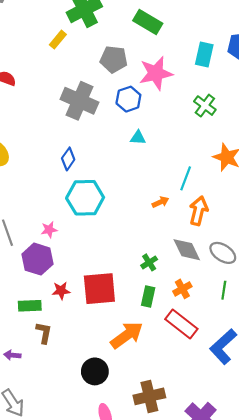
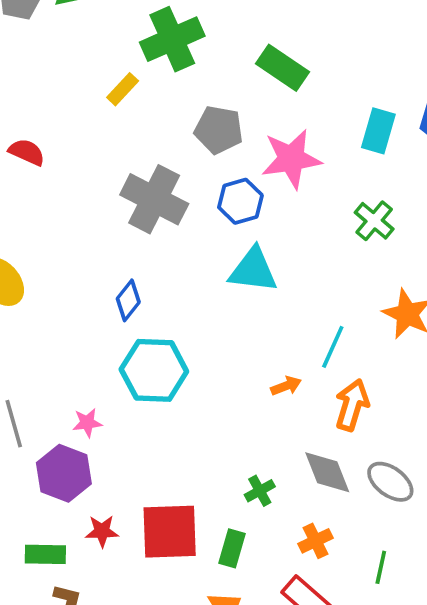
cyan triangle: (138, 138) -> (253, 270), size x1.8
green line: (224, 290) -> (381, 567), moved
green rectangle: (148, 296) -> (232, 548), moved

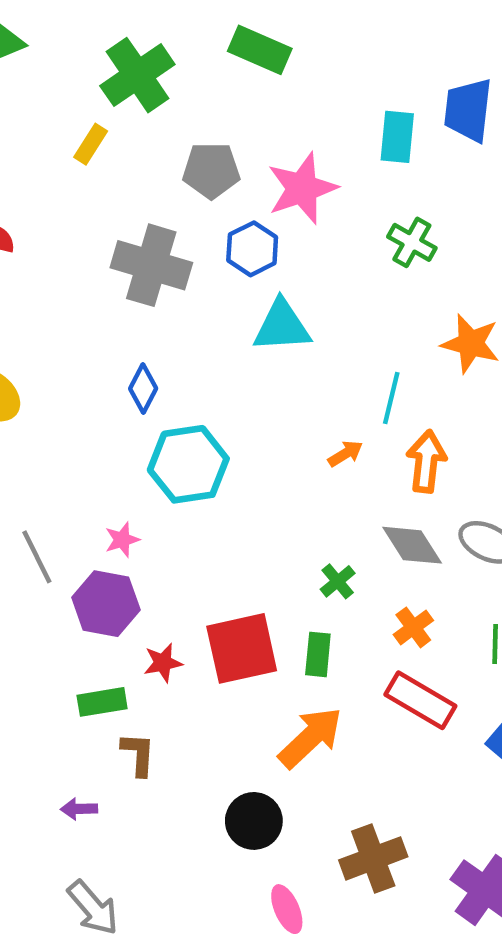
green rectangle: (282, 68) -> (260, 50), moved

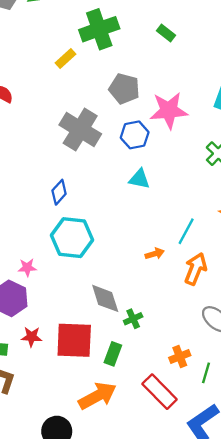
green rectangle: (260, 50) -> (166, 33), size x0.6
cyan triangle: (282, 326) -> (139, 179), size x0.7
gray diamond: (412, 545) -> (105, 298), moved
orange cross: (413, 627) -> (180, 357), moved

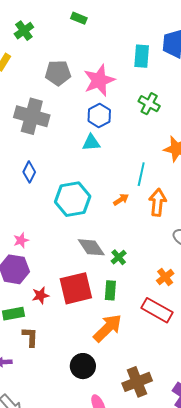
green cross: (99, 29) -> (24, 31), size x0.6
blue hexagon: (135, 135) -> (99, 116), moved
cyan hexagon: (72, 238) -> (73, 199), moved

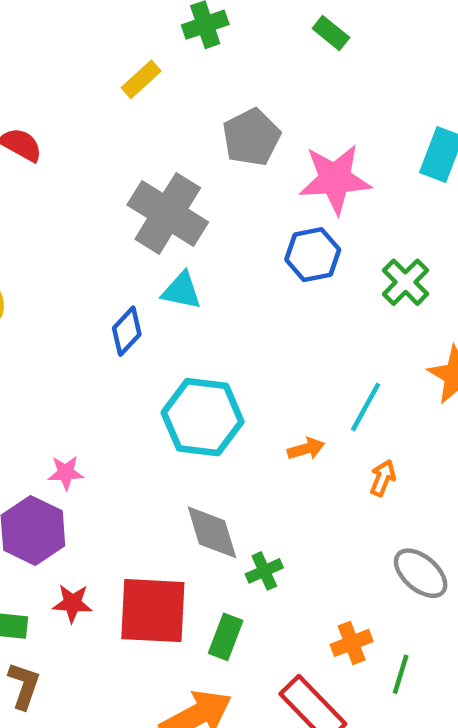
gray pentagon: (58, 73) -> (251, 137), turned 30
green cross: (149, 104) -> (406, 282), moved
cyan triangle: (91, 143) -> (181, 291), moved
orange arrow: (158, 202) -> (383, 478), size x0.6

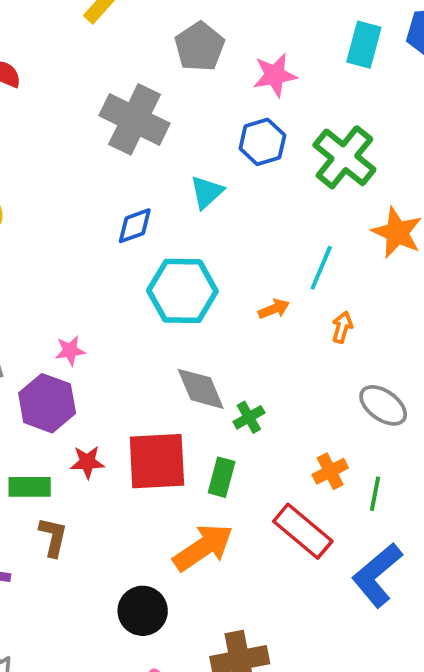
pink star: (335, 179) -> (275, 75), size x0.7
green cross: (406, 282) -> (344, 157), size x1.5
cyan triangle: (181, 291) -> (207, 192), moved, turned -48
blue diamond: (127, 331) -> (135, 226), moved, turned 33

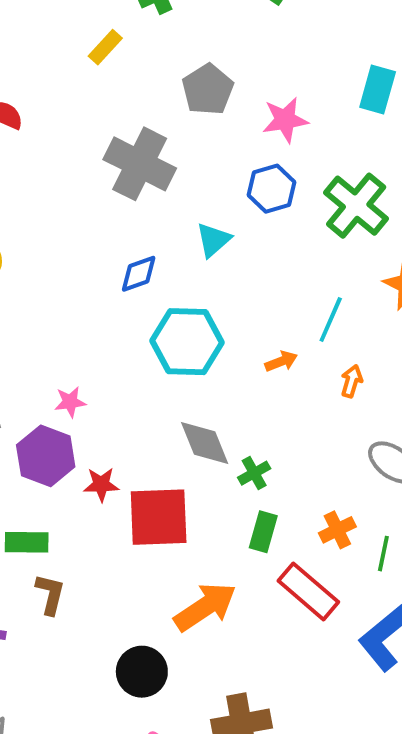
red star: (87, 462) -> (101, 484), moved
green rectangle: (222, 477) -> (263, 532), moved

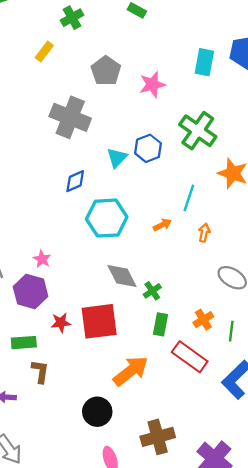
blue hexagon: (271, 189) -> (148, 148), moved
pink star: (70, 402) -> (42, 259), turned -30
red star: (101, 484) -> (61, 323), moved

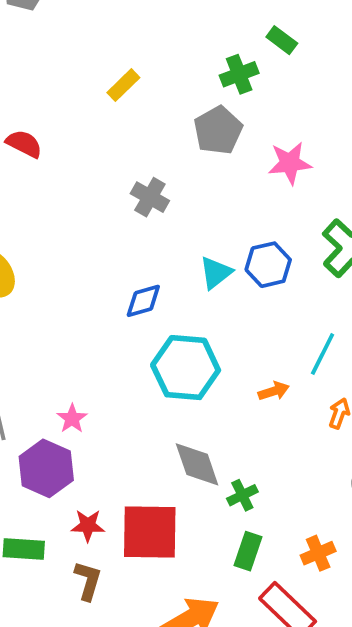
green cross: (72, 18) -> (239, 74), moved
gray cross: (70, 117) -> (150, 197), size x0.6
brown L-shape: (40, 371) -> (88, 581), moved

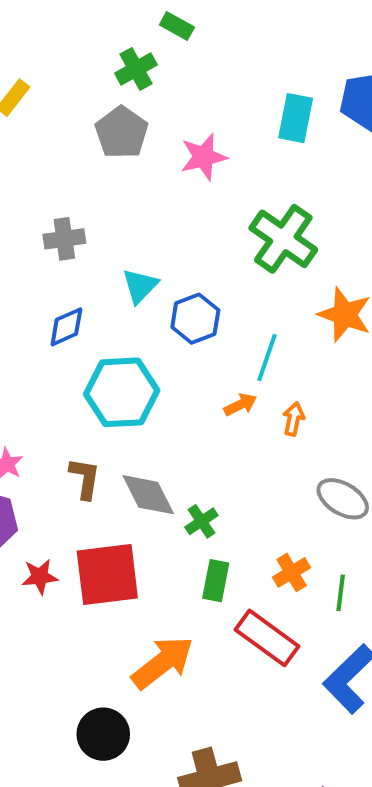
gray cross: (150, 197) -> (64, 239), moved, turned -30
blue hexagon: (268, 265) -> (195, 319), moved
orange arrow: (274, 391) -> (240, 405), moved
brown L-shape: (88, 581) -> (85, 478), moved

